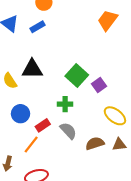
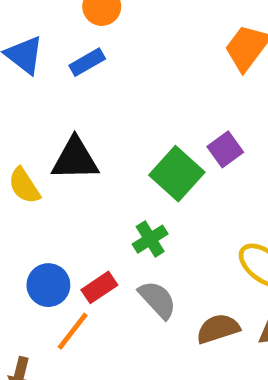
purple square: (99, 85) -> (225, 149), moved
green cross: (65, 104) -> (150, 239), turned -32
blue circle: (21, 114) -> (48, 285), moved

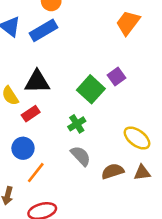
blue rectangle: (87, 62) -> (43, 30), size x1.5
red rectangle: (99, 287) -> (31, 114), moved

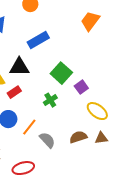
blue rectangle: (43, 30) -> (38, 40), moved
purple square: (116, 77) -> (81, 87), moved
gray semicircle: (81, 156) -> (47, 140), moved
orange line: (36, 173) -> (29, 127), moved

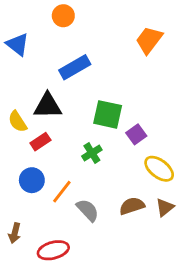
green square: (61, 73) -> (108, 114), turned -30
brown triangle: (101, 138) -> (165, 207), turned -32

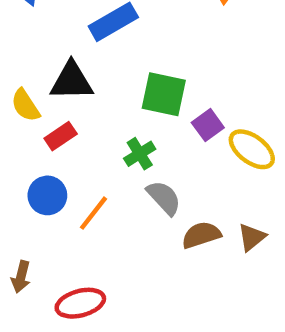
yellow ellipse: (159, 169) -> (252, 149), moved
gray semicircle: (88, 210) -> (164, 198), moved

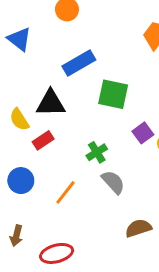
green square: (164, 94) -> (113, 94), moved
blue circle: (47, 195) -> (21, 181), moved
brown semicircle: (201, 235) -> (138, 228), moved

